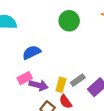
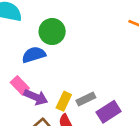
green circle: (69, 21) -> (52, 32), moved
pink rectangle: (25, 78) -> (20, 85), turned 64

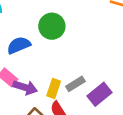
green circle: (52, 32) -> (52, 26), moved

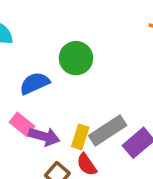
gray rectangle: (75, 84) -> (108, 130), size x1.5

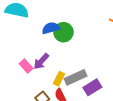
blue semicircle: (35, 83) -> (51, 28), moved
purple arrow: (44, 137) -> (41, 61), moved, turned 108

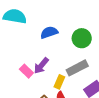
green circle: (63, 32) -> (82, 38), moved
gray rectangle: (76, 77) -> (77, 68), moved

